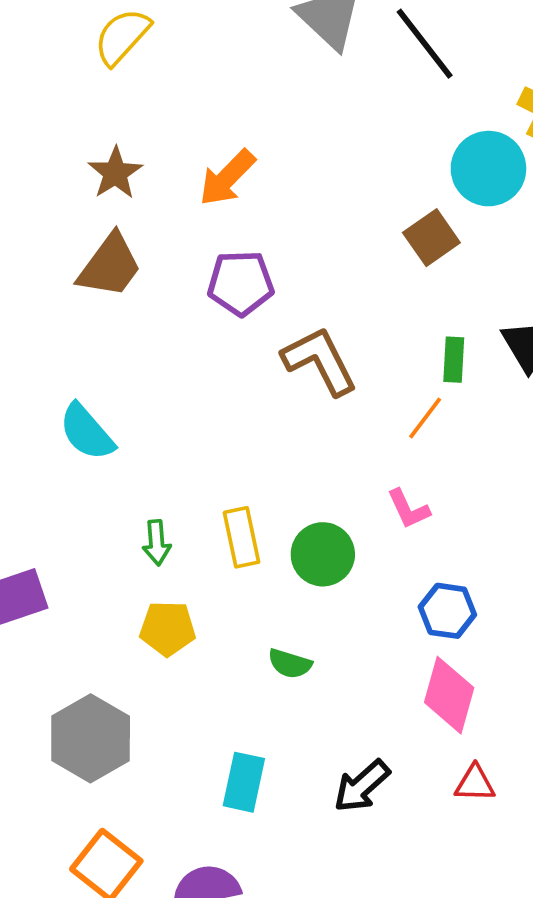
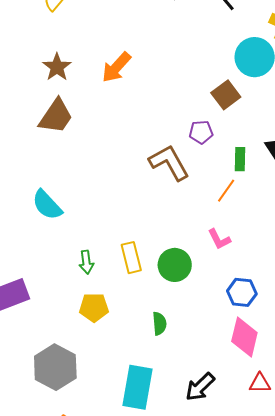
purple pentagon: (241, 283) -> (201, 132), moved, size x0.7
green semicircle: (290, 664) -> (159, 324), turned -110
cyan rectangle: (244, 782) -> (137, 387), size x1.4

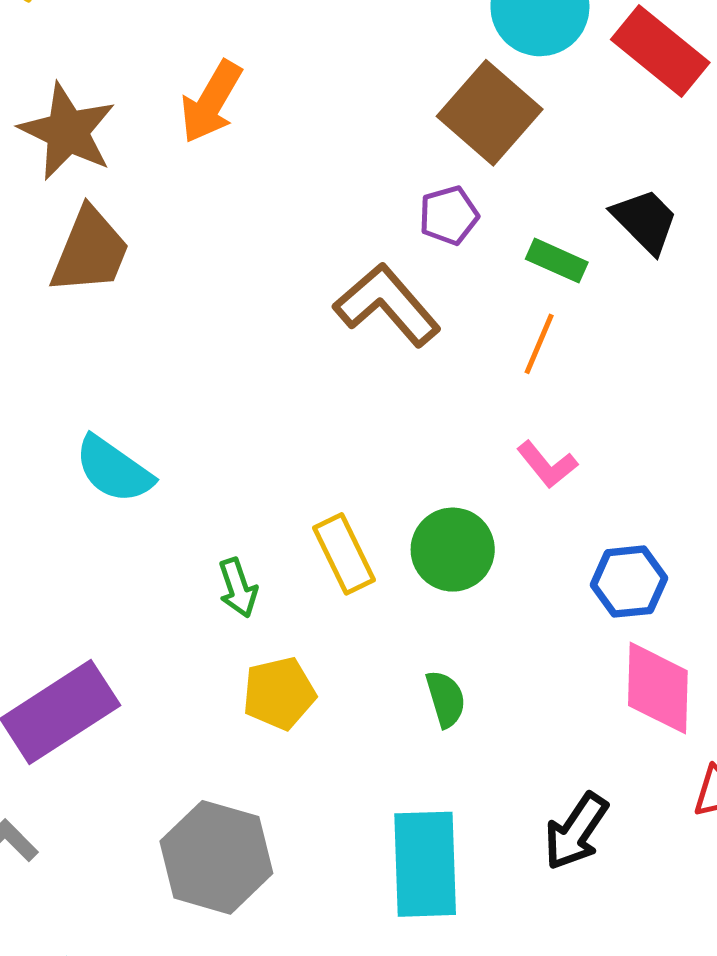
brown star: (57, 67) -> (67, 132), size x1.4
brown square: (226, 95) -> (490, 113), size x1.4
green rectangle: (240, 159) -> (557, 261), turned -55

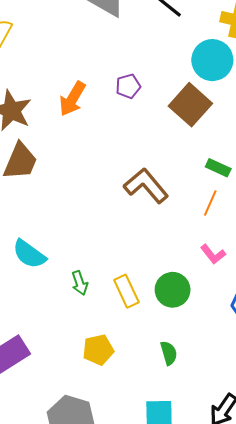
purple pentagon: (449, 215) -> (128, 86), moved
green arrow: (238, 588) -> (80, 283), moved

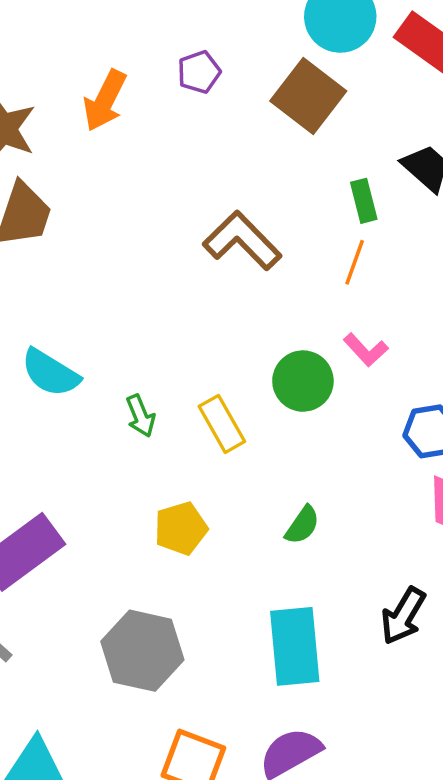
green rectangle: (218, 168) -> (364, 201), turned 55
green circle: (173, 290) -> (303, 381), moved
green semicircle: (169, 353) -> (302, 525), turned 55

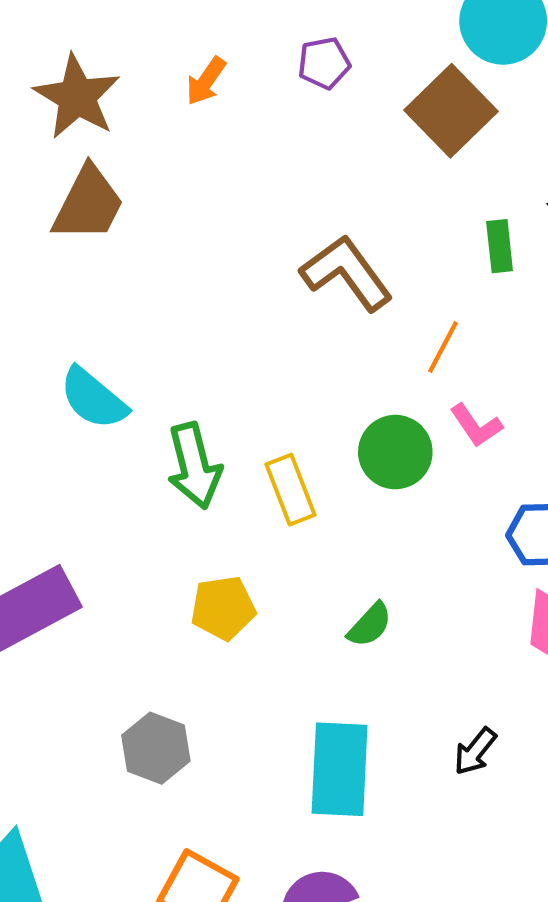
orange arrow: (105, 101) -> (206, 81), size x0.7
orange line: (355, 262) -> (443, 347), moved
green arrow: (141, 416) -> (194, 466), size x1.6
black arrow: (403, 616) -> (475, 751), size x0.7
gray hexagon: (142, 651) -> (156, 748), size x0.7

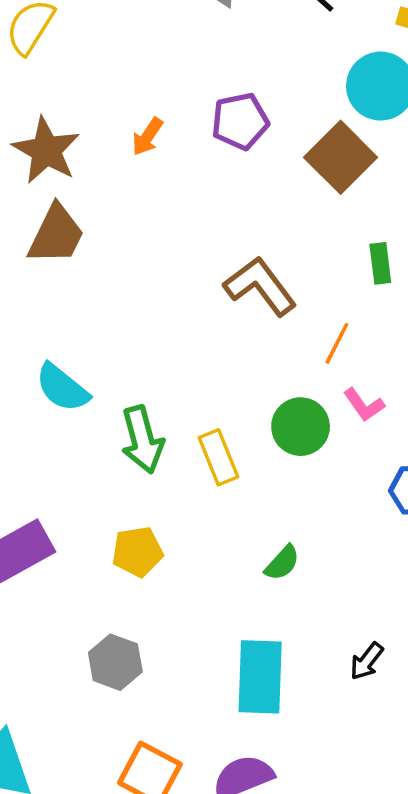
purple pentagon: (324, 63) -> (240, 121), size x1.4
yellow pentagon: (223, 608) -> (137, 552), moved

